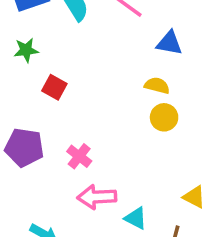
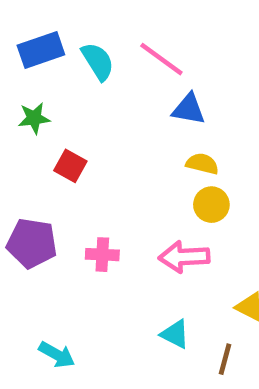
blue triangle: (169, 43) -> (189, 109), moved
pink cross: (79, 156) -> (102, 255), turned -35
pink arrow: (97, 197) -> (184, 257), moved

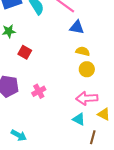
pink cross: (102, 255) -> (39, 91), turned -32
pink arrow: (184, 257) -> (87, 98), moved
cyan triangle: (175, 334) -> (79, 119), moved

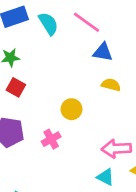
red square: (25, 52) -> (16, 87), moved
yellow circle: (87, 69) -> (72, 109), moved

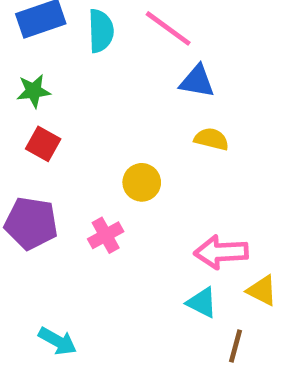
cyan semicircle: (48, 24) -> (101, 31), turned 30

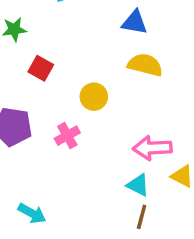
yellow semicircle: (211, 139) -> (145, 65), size x1.4
red square: (43, 144) -> (41, 68), moved
brown line: (236, 346) -> (142, 217), moved

